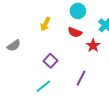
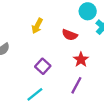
cyan circle: (78, 11) -> (88, 11), moved
red star: (93, 46) -> (81, 60), moved

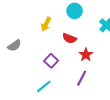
cyan circle: (88, 11) -> (75, 11), moved
red semicircle: (70, 35) -> (69, 38), moved

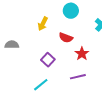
gray semicircle: (14, 46) -> (12, 45), turned -144
purple line: (82, 78) -> (78, 77), turned 49

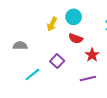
cyan circle: (71, 11) -> (74, 17), moved
cyan line: (41, 85) -> (32, 74), moved

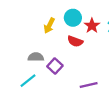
gray semicircle: (20, 46) -> (36, 57), moved
red star: (92, 55) -> (92, 26), moved

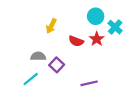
cyan circle: (73, 18) -> (96, 16), moved
red star: (92, 26) -> (97, 39), moved

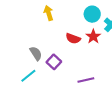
yellow arrow: (51, 26) -> (49, 13), moved, turned 136
gray semicircle: (38, 56) -> (36, 53), turned 56

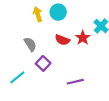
cyan circle: (92, 14) -> (58, 12), moved
gray semicircle: (36, 53) -> (30, 44), moved

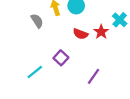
gray semicircle: (30, 44) -> (37, 21), moved
purple line: (75, 82) -> (94, 76), turned -42

